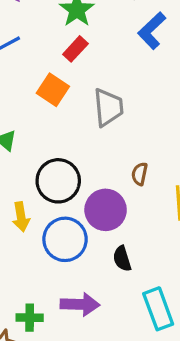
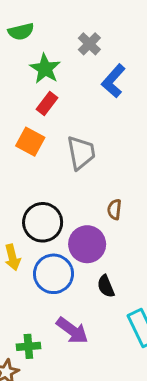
purple arrow: (80, 304) -> (72, 330), turned 40

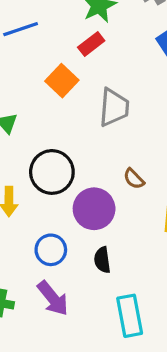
brown semicircle: (114, 209) -> (134, 179), turned -66
blue circle: (53, 274) -> (51, 250), moved, size x0.7

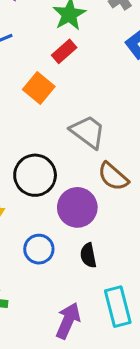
gray trapezoid: (114, 107) -> (88, 132), moved, turned -54
brown semicircle: (134, 179) -> (113, 176), size x1.5
purple arrow: (53, 298) -> (68, 321), moved, turned -114

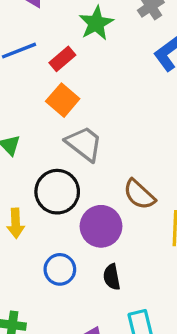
red rectangle: (64, 51) -> (62, 59), moved
gray trapezoid: (88, 132) -> (84, 144), moved

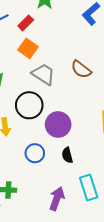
brown semicircle: (139, 194) -> (81, 69), moved

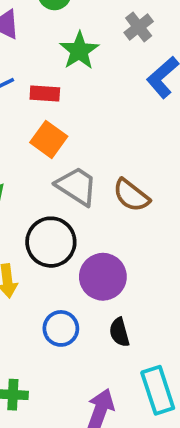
red rectangle: (26, 23) -> (45, 93), turned 49
brown semicircle: (81, 69) -> (131, 195), moved

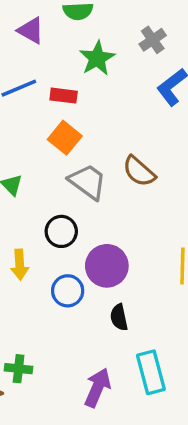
brown semicircle: (131, 195) -> (139, 171), moved
black circle: (51, 242) -> (61, 231), size x0.7
blue circle: (61, 328) -> (68, 291), moved

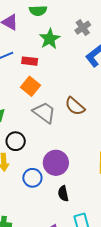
black circle: (61, 231) -> (16, 141), moved

